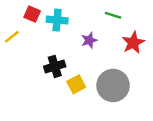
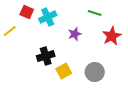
cyan cross: (57, 20) -> (48, 17), turned -30
gray circle: (113, 85) -> (95, 72), size x0.7

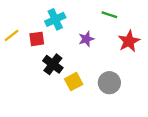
red square: (27, 12) -> (37, 39), moved, turned -32
black cross: (46, 56) -> (53, 64), turned -36

